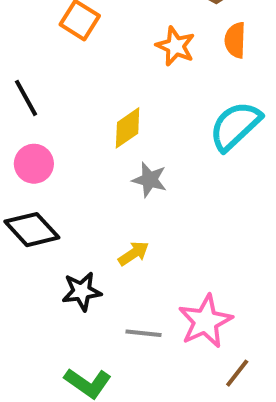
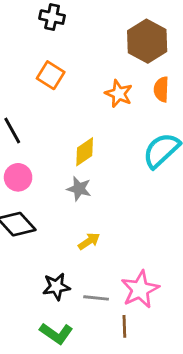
gray star: (150, 180) -> (79, 189), moved
black star: (82, 291) -> (56, 287), moved
brown line: (237, 373) -> (124, 326), moved, turned -40

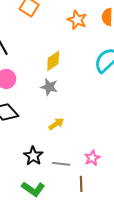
black star: (56, 287) -> (33, 156), turned -30
pink star: (140, 289) -> (92, 158), size x0.6

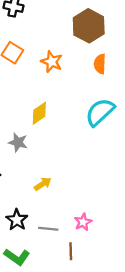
orange star: (77, 20) -> (52, 62), moved
gray star: (49, 87) -> (18, 142), moved

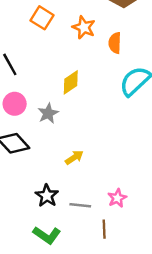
orange semicircle: (100, 64) -> (115, 43), moved
gray star: (18, 142) -> (48, 113), turned 30

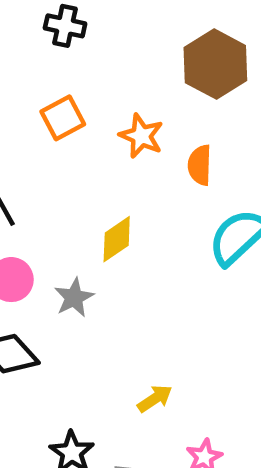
orange square: (42, 18) -> (63, 118), turned 30
yellow arrow: (74, 157) -> (155, 399), moved

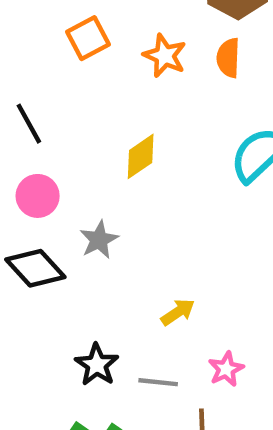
orange semicircle: (200, 165) -> (228, 58), moved
gray star: (74, 298) -> (99, 240), moved

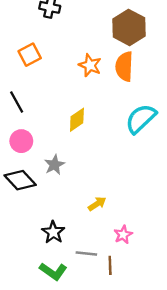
orange square: (88, 38) -> (30, 55), moved
orange semicircle: (228, 58) -> (124, 67), size x1.4
gray line: (158, 382) -> (86, 254), moved

